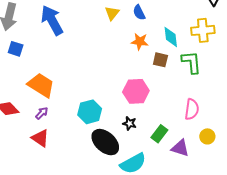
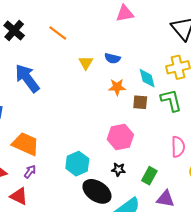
blue semicircle: (139, 12) -> (112, 58), turned -42
red triangle: (40, 138) -> (19, 196), moved
purple triangle: (180, 148) -> (165, 199), moved

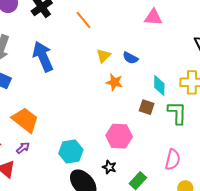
orange star: (117, 87) -> (114, 82), moved

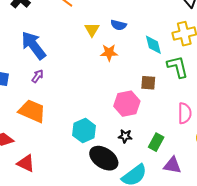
brown square: (147, 107) -> (148, 83), moved
purple arrow: (23, 148) -> (38, 76), moved

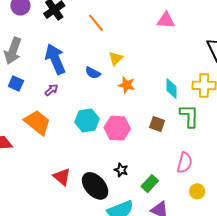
blue semicircle: (119, 25) -> (93, 73), moved
pink hexagon: (127, 104) -> (117, 128), moved
cyan hexagon: (84, 130) -> (87, 120), moved
red triangle: (26, 163) -> (62, 177), moved

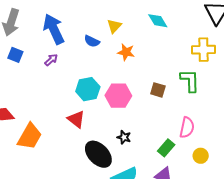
cyan diamond: (171, 88) -> (158, 21), moved, turned -30
orange trapezoid: (37, 122) -> (30, 136), moved, turned 84
red triangle: (62, 177) -> (76, 119), moved
green rectangle: (150, 184) -> (166, 148), moved

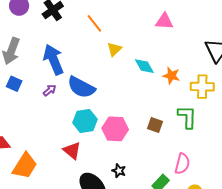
cyan diamond: (158, 21) -> (144, 66), moved
yellow triangle: (114, 26) -> (114, 49), moved
blue semicircle: (92, 41) -> (81, 87), moved, size x1.8
orange star: (126, 52) -> (171, 76), moved

